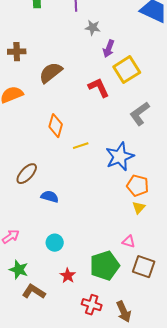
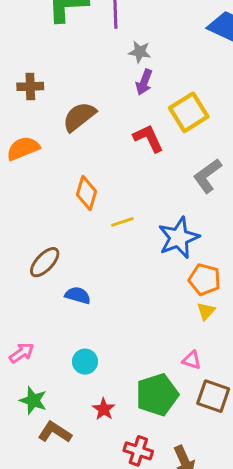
purple arrow: (109, 49) -> (144, 82), moved

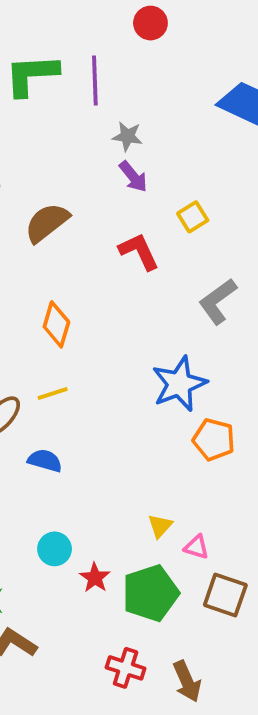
purple arrow: (144, 82) -> (133, 177), turned -60
yellow square: (189, 112) -> (193, 217), size x0.6
yellow line: (122, 222) -> (53, 393), moved
yellow triangle: (206, 311) -> (160, 526), moved
red star: (104, 409) -> (95, 578), moved

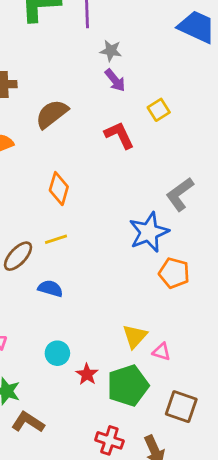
gray L-shape: (218, 301) -> (180, 194), moved
yellow triangle: (160, 526) -> (135, 336), size x1.4
brown square: (225, 595) -> (181, 407), moved

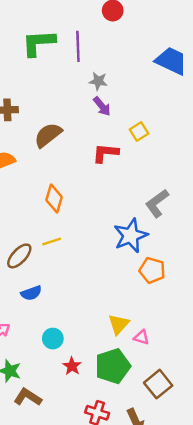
red L-shape: (119, 135) -> (105, 153), turned -60
blue semicircle: (50, 288) -> (31, 293), moved, turned 144
red star: (87, 374) -> (72, 366), moved
brown square: (181, 407) -> (158, 384), turned 32

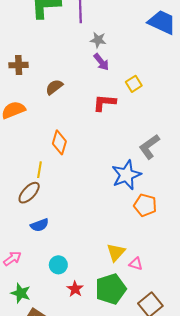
brown semicircle: (48, 135) -> (54, 87), size x0.7
yellow line: (52, 242) -> (40, 170), moved, turned -63

